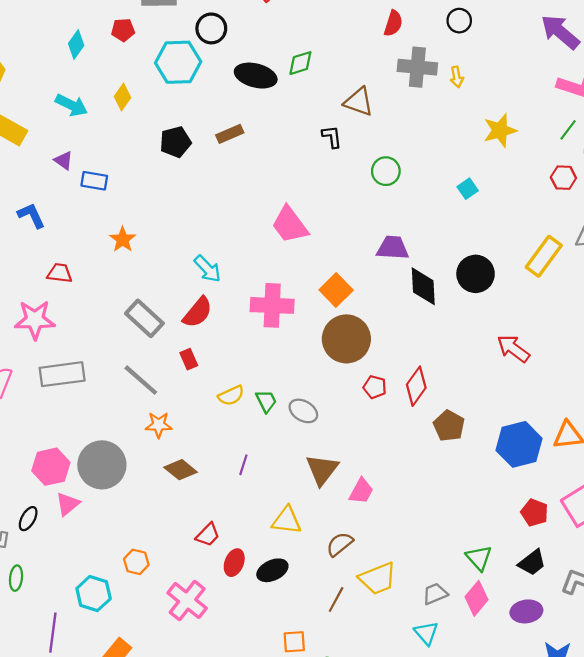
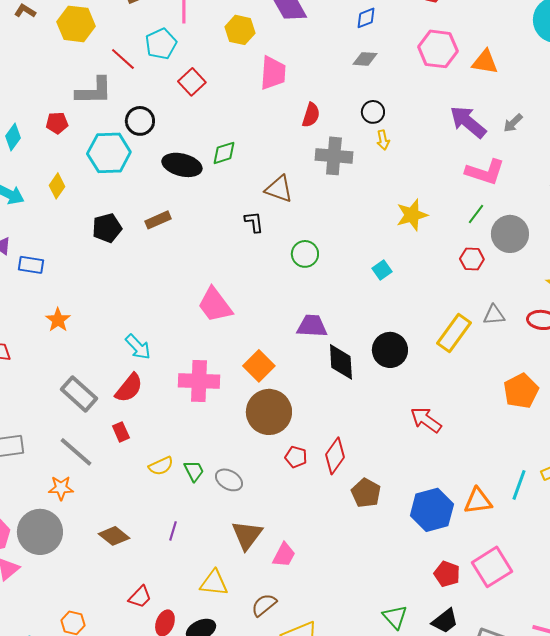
yellow arrow: (457, 77) -> (383, 140), moved
orange star: (159, 425) -> (61, 488), moved

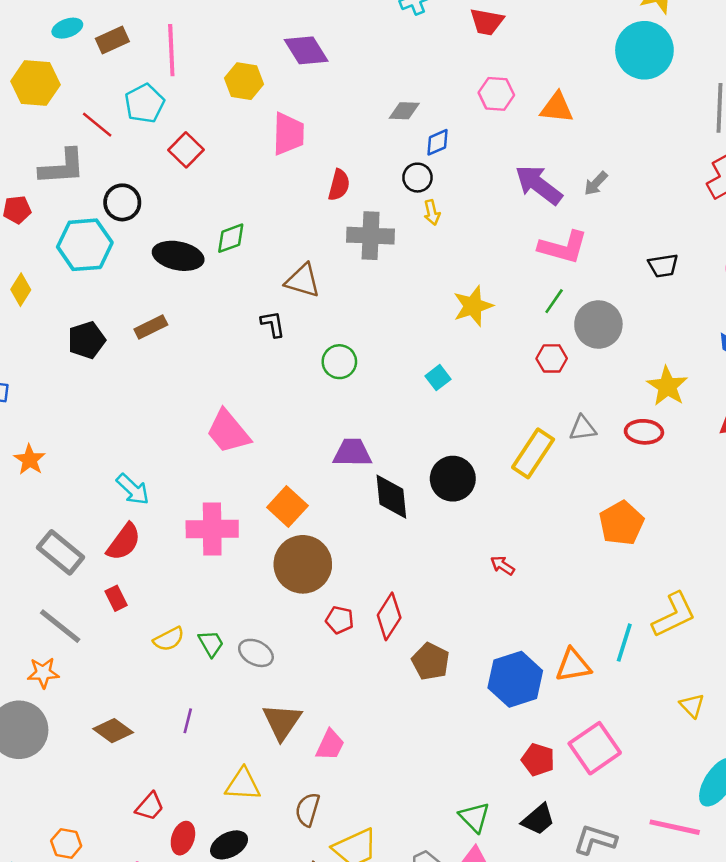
blue diamond: (366, 18) -> (438, 142), moved
pink hexagon: (438, 49) -> (496, 94), size x0.7
red arrow: (426, 420) -> (503, 565), size x0.6
brown semicircle: (264, 605) -> (308, 810), turned -32

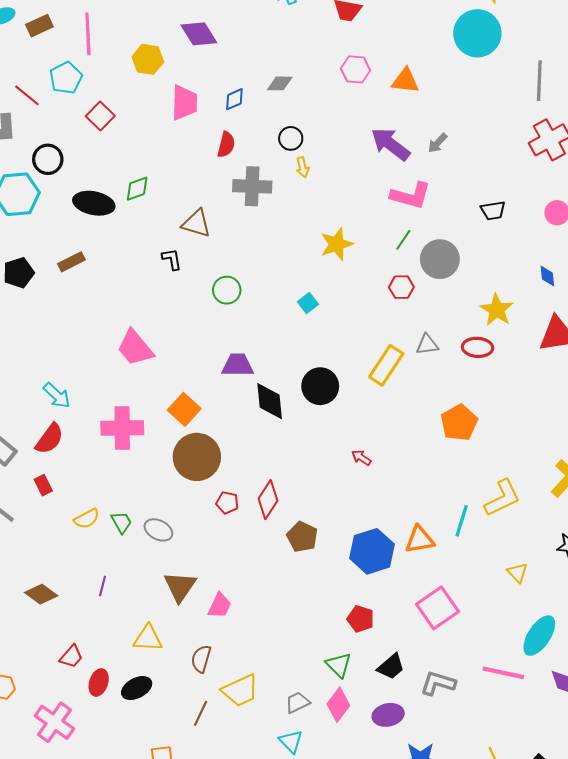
blue diamond: (438, 142) -> (234, 99), moved
red pentagon: (538, 760) -> (361, 619), moved

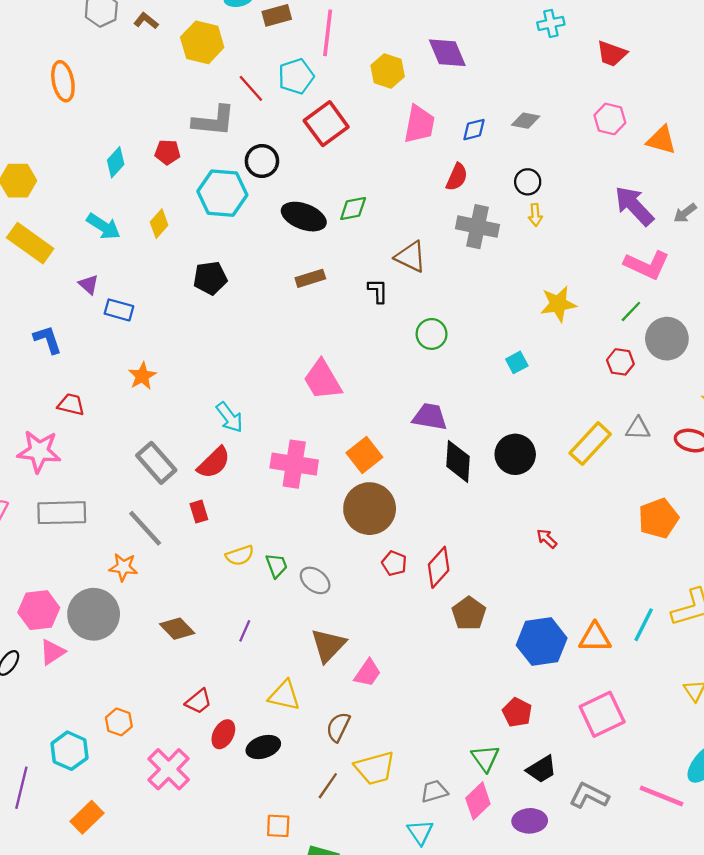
red square: (100, 116) -> (326, 124), size x1.4
brown rectangle: (71, 262) -> (310, 278), moved

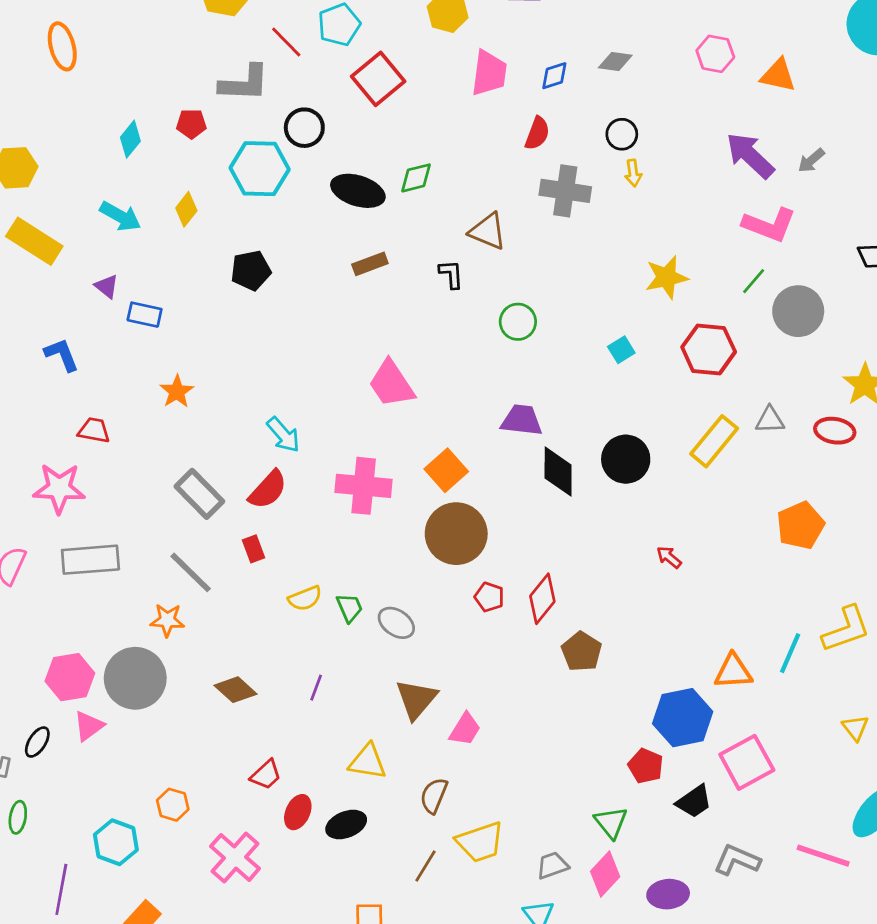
red hexagon: (620, 362) -> (709, 349), moved, size x1.6
blue hexagon: (542, 642) -> (683, 718), moved
black trapezoid: (542, 769) -> (694, 802), moved

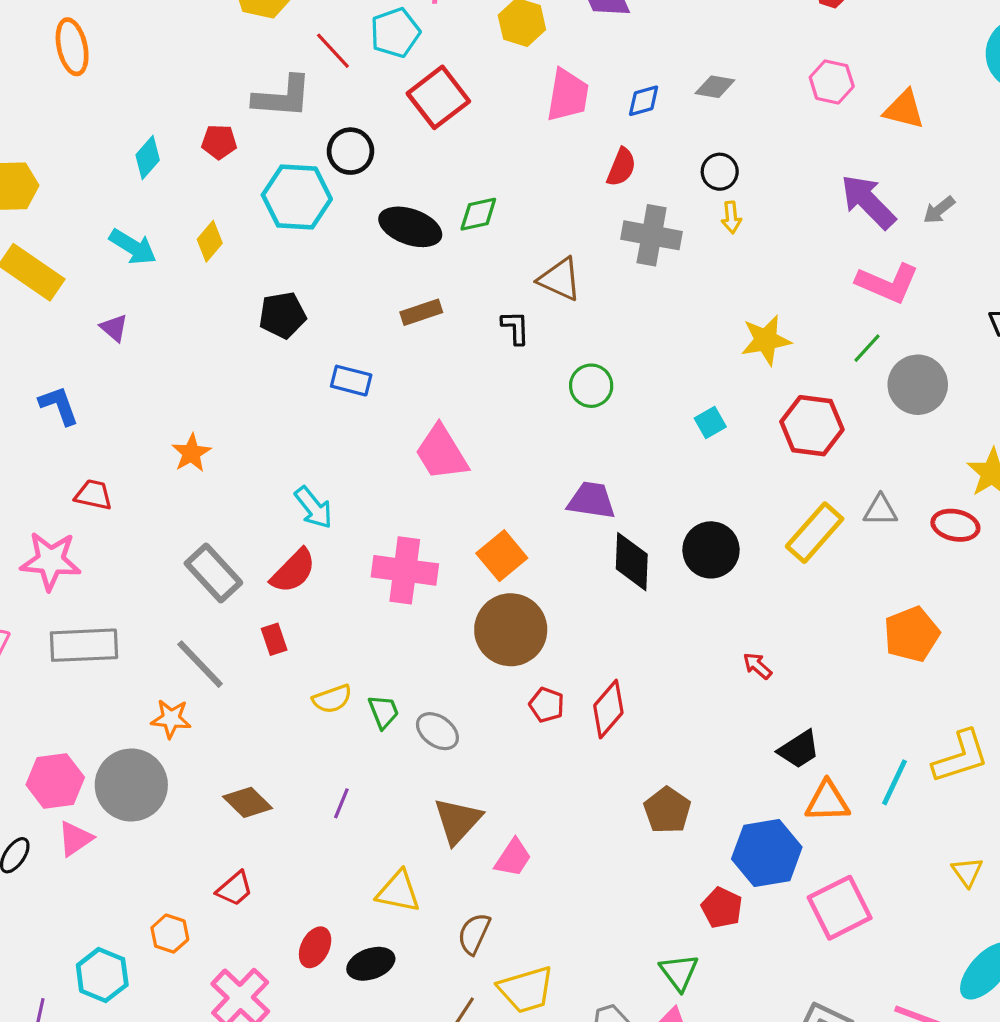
blue rectangle: (145, 315) -> (351, 381), moved
brown pentagon: (582, 652) -> (667, 810), moved
red trapezoid: (266, 775) -> (235, 889), moved
black trapezoid: (694, 802) -> (799, 749), moved

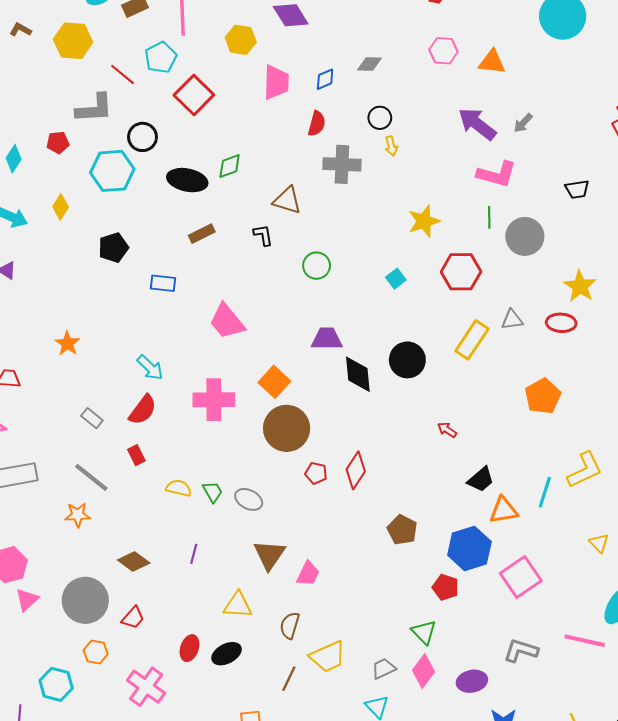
green line: (867, 348) -> (489, 217), turned -35
gray rectangle: (213, 573) -> (92, 418), size x0.6
yellow semicircle: (332, 699) -> (179, 488), turned -140
gray circle: (131, 785) -> (85, 600), moved

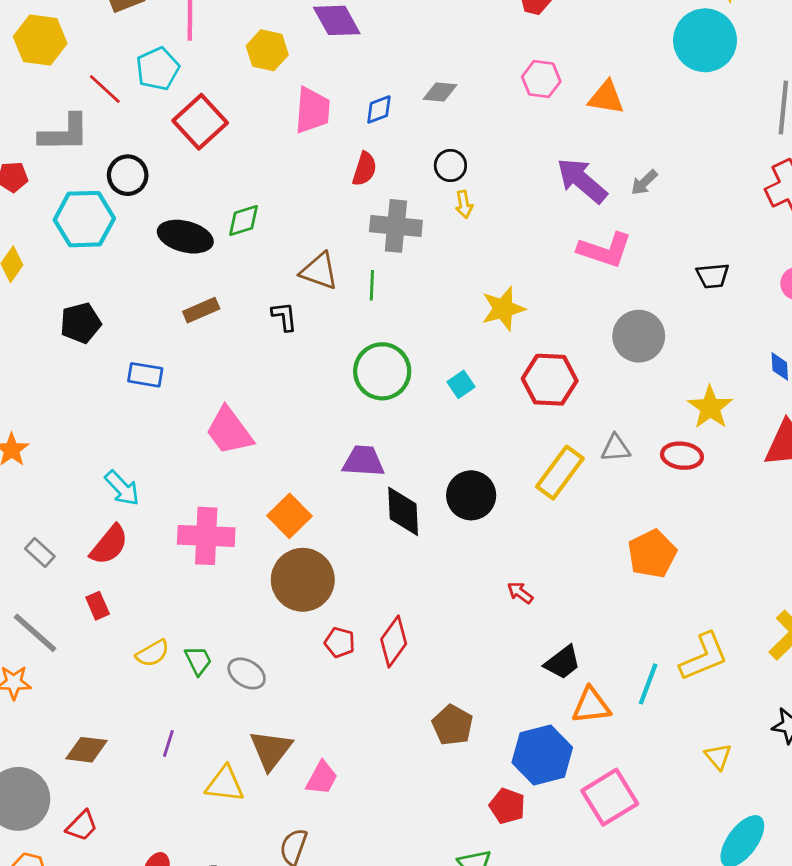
green line: (489, 217) -> (372, 285), moved
green circle: (317, 266) -> (382, 371), moved, size x1.5
yellow semicircle: (179, 488) -> (153, 653), turned 135
brown diamond: (134, 561) -> (87, 750), turned -32
yellow triangle: (238, 605) -> (225, 784), moved

